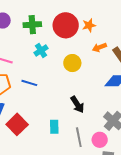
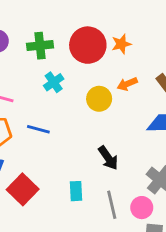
orange arrow: (99, 47) -> (127, 84), moved

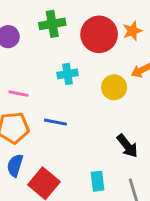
green cross: (40, 46) -> (52, 24), moved
cyan cross: (54, 82) -> (67, 74), turned 30

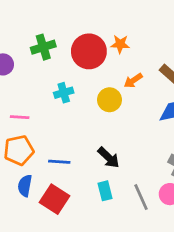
orange star: (132, 31) -> (120, 44), turned 30
blue line: (55, 122) -> (59, 162), moved
black arrow: (127, 146) -> (109, 158), moved

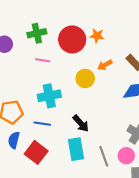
cyan cross: (64, 93) -> (49, 96), moved, size x1.5
pink line: (20, 117) -> (43, 60), moved
cyan rectangle: (105, 191) -> (76, 149), size x1.5

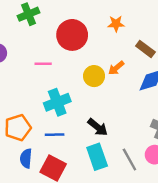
green cross: (37, 33) -> (29, 14), moved
orange star: (97, 36) -> (116, 24), moved
orange arrow: (105, 65) -> (116, 68), moved

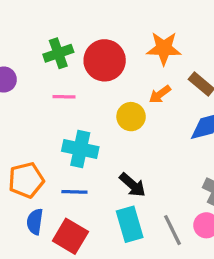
green cross: (29, 14) -> (58, 53), moved
orange star: (116, 24) -> (164, 48), size x1.5
orange arrow: (116, 68) -> (160, 94), moved
cyan cross: (57, 102) -> (80, 149), turned 30

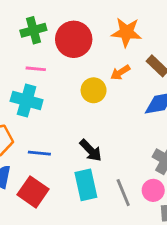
cyan cross: (80, 149) -> (27, 101), moved

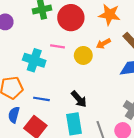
pink line: (36, 69) -> (58, 46), moved

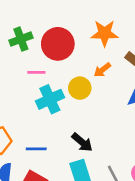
pink line: (58, 46) -> (36, 72), moved
cyan cross: (34, 60) -> (50, 99), moved, turned -35

